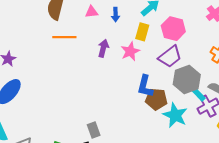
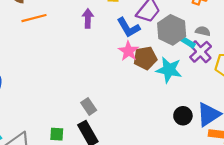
purple arrow: (103, 48) -> (88, 18), moved
pink star: (130, 51) -> (128, 51), moved
blue L-shape: (145, 86) -> (128, 27), moved, turned -30

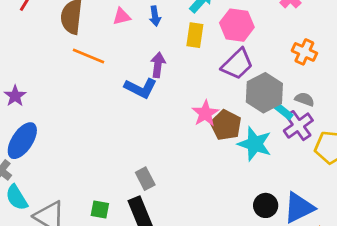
orange line: (34, 18) -> (89, 56), turned 30
blue L-shape: (128, 27) -> (141, 88), moved, turned -40
brown pentagon: (145, 58) -> (226, 125), turned 30

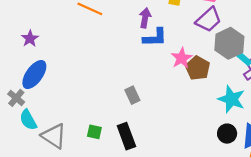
blue L-shape: (141, 88) -> (155, 37), moved, turned -30
cyan star: (255, 144) -> (231, 99), moved
gray rectangle: (145, 179) -> (132, 95), moved

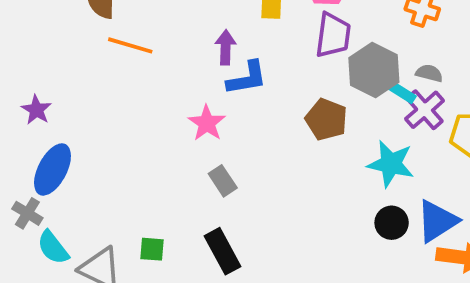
purple trapezoid: (209, 20) -> (333, 35), turned -32
pink star: (182, 58) -> (207, 123), moved
green square: (94, 132) -> (152, 249), moved

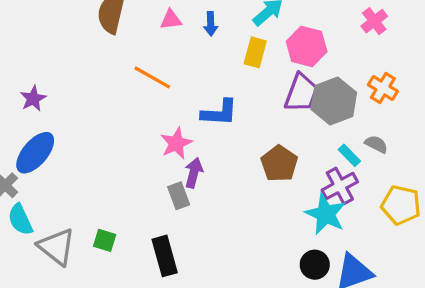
orange line: (130, 45) -> (152, 77), moved
purple arrow: (226, 47) -> (194, 173), moved
gray hexagon: (374, 70) -> (334, 101), moved
purple cross: (425, 110) -> (340, 186), moved

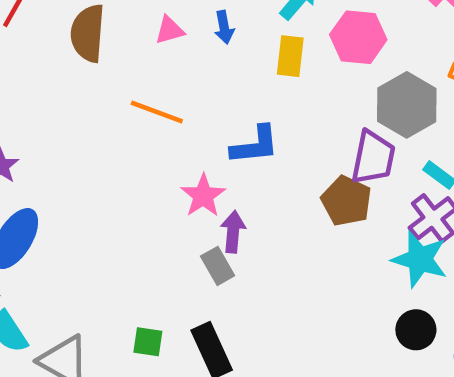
purple trapezoid: (301, 93) -> (373, 158), moved
green square: (105, 240) -> (148, 342), moved

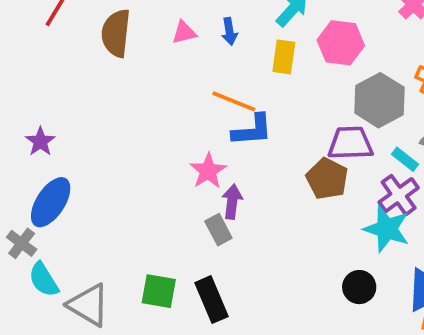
orange line: (157, 112) -> (234, 101), moved
purple trapezoid: (373, 158) -> (350, 143), turned -105
black circle: (416, 330) -> (359, 287), moved
green square: (148, 342) -> (159, 291), size x1.4

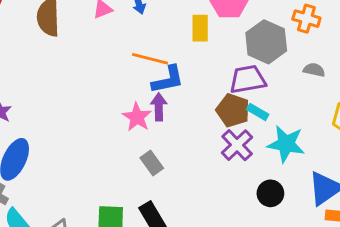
yellow rectangle: (284, 57) -> (200, 28), moved
cyan rectangle: (405, 159) -> (258, 112), moved
purple cross: (399, 195) -> (237, 145), moved
purple arrow: (232, 202) -> (159, 107), moved

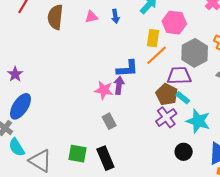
orange line: (150, 59) -> (157, 55), moved, turned -65
pink star: (137, 117) -> (104, 90), turned -30

